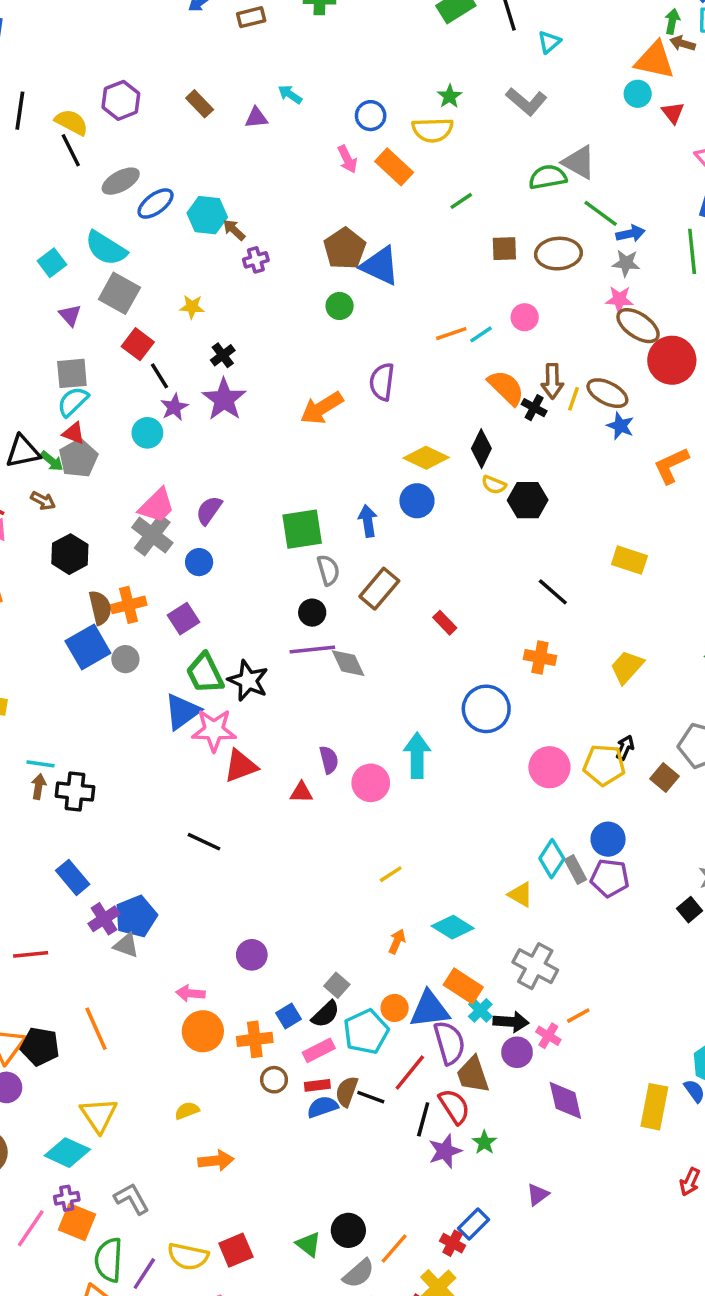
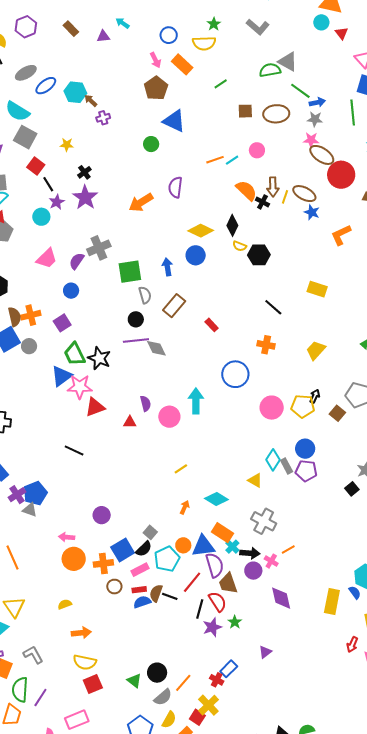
brown pentagon: (345, 248) -> (156, 88), moved
gray cross: (152, 535) -> (99, 248), moved, turned 30
blue square: (288, 1016) -> (123, 550), size x1.6
yellow semicircle: (188, 1256) -> (85, 662), moved

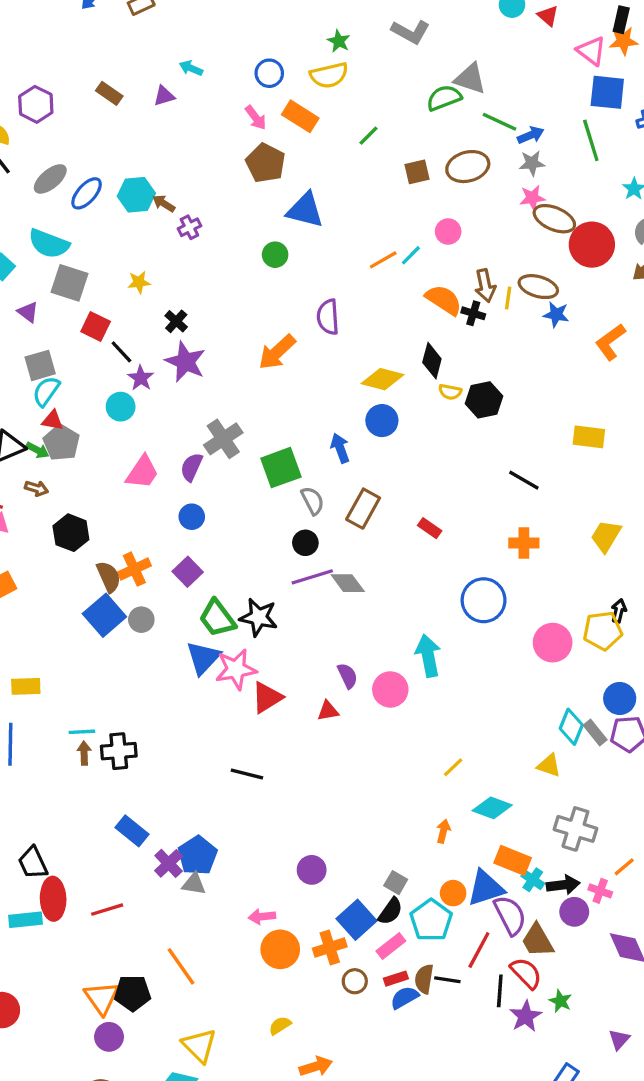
yellow line: (181, 469) -> (453, 767), moved

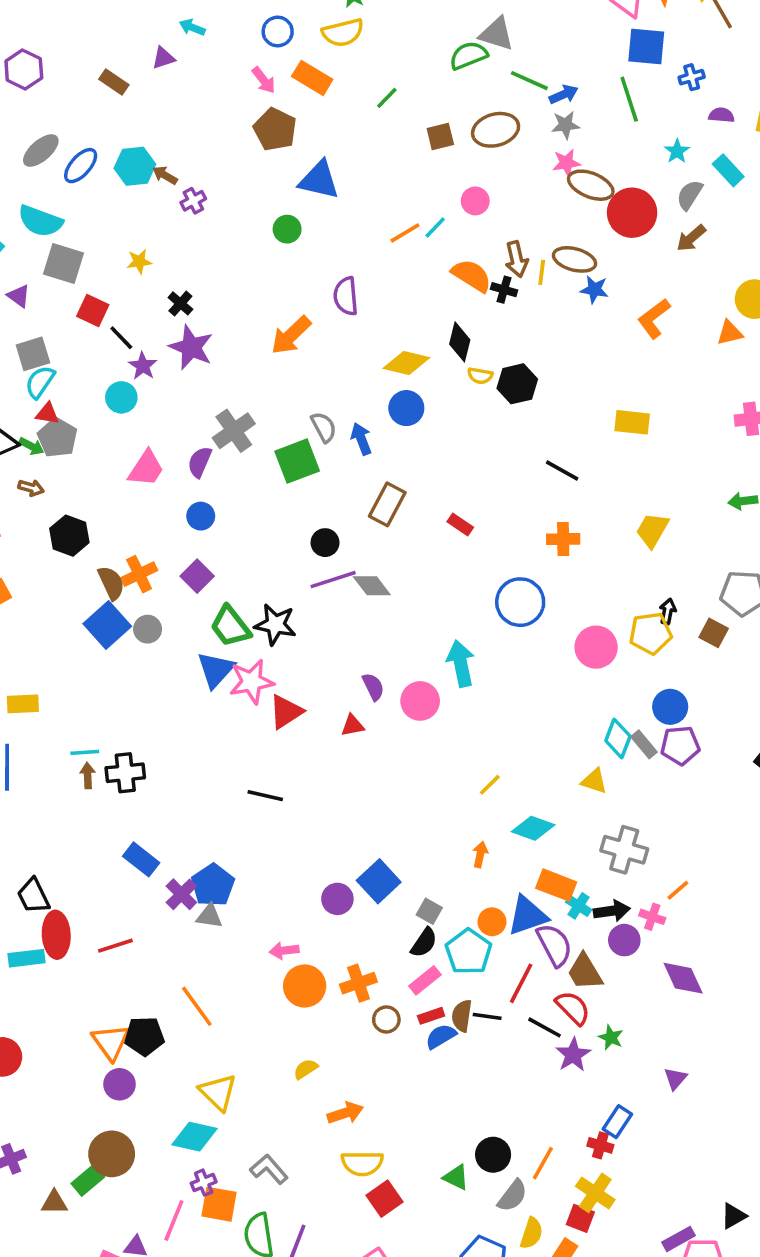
brown rectangle: (109, 93) -> (114, 82), moved
gray semicircle: (313, 501) -> (324, 427), moved
blue square: (357, 920) -> (379, 881), moved
black line: (500, 991) -> (545, 1027), turned -64

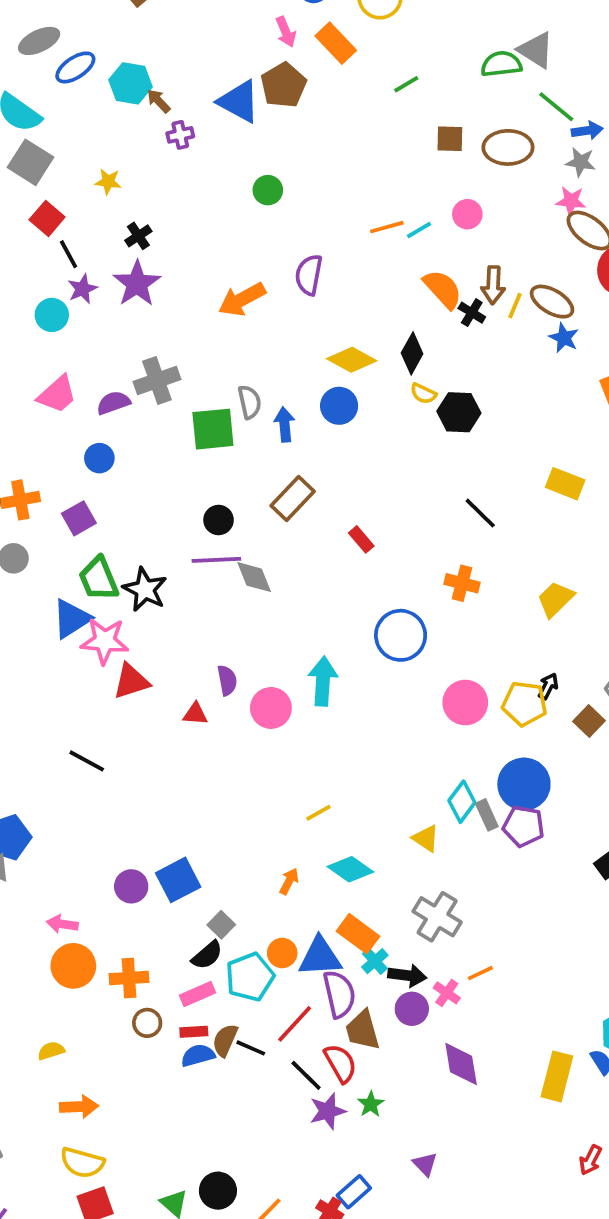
blue triangle: (319, 180) -> (239, 101), moved
purple semicircle: (200, 462) -> (113, 403), turned 32
blue circle: (670, 707) -> (524, 784), size x1.4
purple triangle: (675, 1078) -> (425, 1164), turned -40

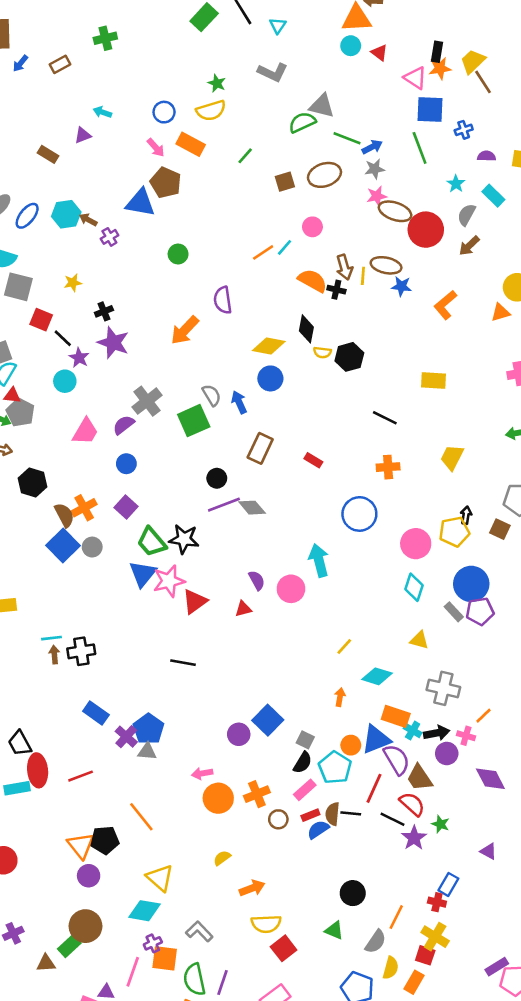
black cross: (138, 236) -> (104, 311), turned 30
cyan diamond: (462, 802) -> (414, 587), moved
black circle: (218, 1191) -> (353, 893), moved

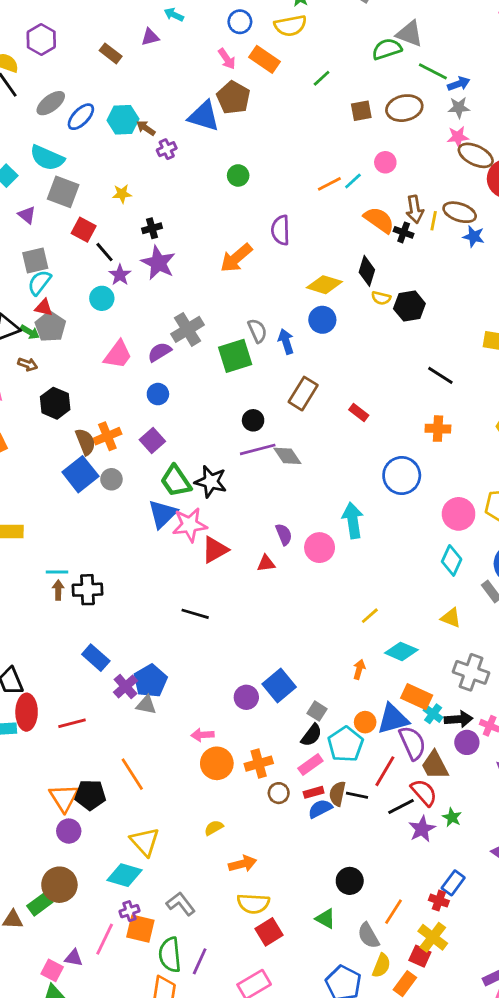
black line: (392, 819) -> (401, 807), turned -60
gray semicircle: (376, 942) -> (368, 936), turned 110

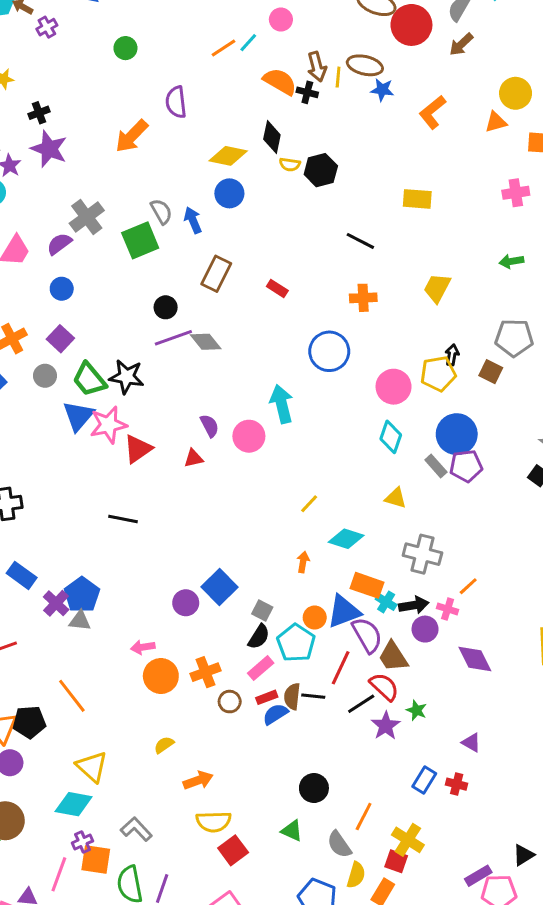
gray circle: (111, 479) -> (45, 376), moved
red cross: (439, 901) -> (457, 784), moved

